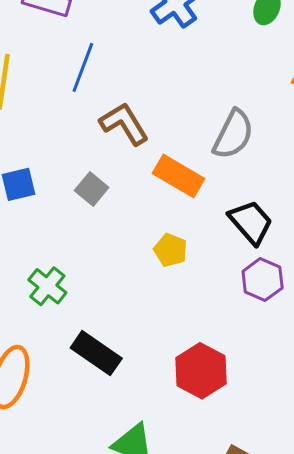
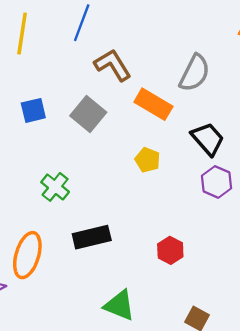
gray square: (92, 189) -> (88, 114), size x1.4
black rectangle: (96, 353) -> (92, 237), turned -48
red hexagon: (201, 371) -> (170, 250), size x0.7

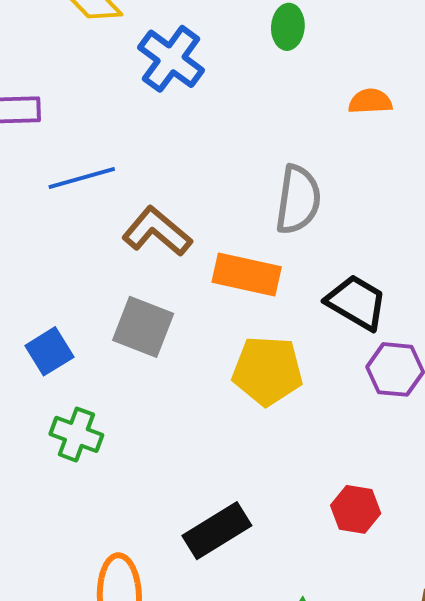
blue line: (82, 23) -> (82, 178), turned 72
yellow pentagon: (147, 160) -> (267, 371), size x1.6
green cross: (55, 187) -> (76, 434), moved

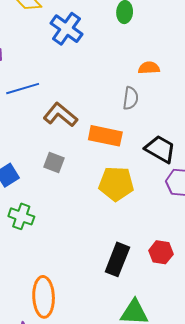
orange semicircle: (370, 101) -> (149, 68), moved
gray semicircle: (298, 200) -> (131, 98), size x0.7
gray square: (143, 327) -> (54, 162), size x0.7
black rectangle: (217, 531) -> (117, 259), moved, turned -36

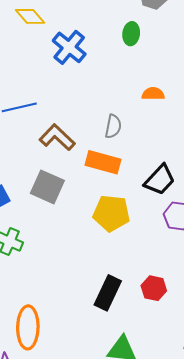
gray semicircle: (131, 98) -> (113, 126), moved
black trapezoid: (160, 149) -> (160, 180), turned 100
gray square: (54, 162) -> (47, 187), size x1.5

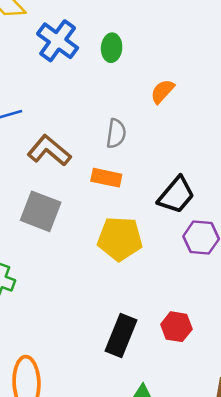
green ellipse: (131, 34) -> (112, 48), moved
orange semicircle: (153, 94) -> (162, 91), turned -45
orange rectangle: (103, 162) -> (106, 178), size x0.7

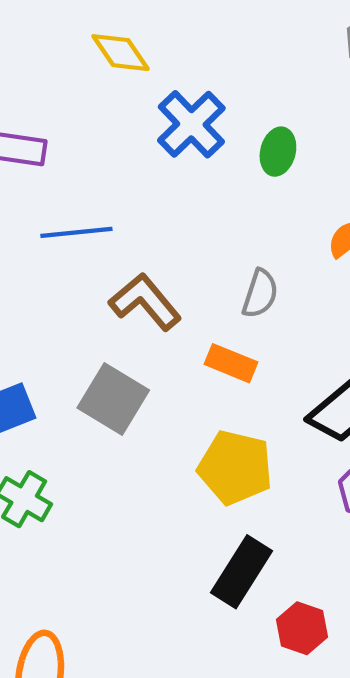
black rectangle: (121, 335) -> (242, 572), moved

